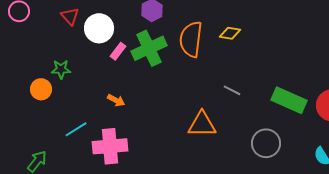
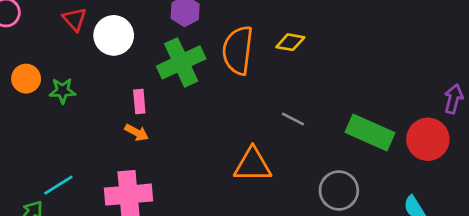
pink rectangle: (118, 51) -> (139, 102), moved, turned -42
orange circle: (41, 89) -> (26, 79), moved
cyan line: (76, 129) -> (58, 185), moved

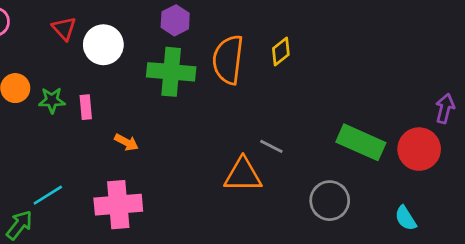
yellow diamond: (290, 42) -> (281, 52), turned -48
green cross: (181, 62) -> (171, 72), turned 30
pink rectangle: (139, 102) -> (86, 107), moved
gray line: (293, 119) -> (271, 146), moved

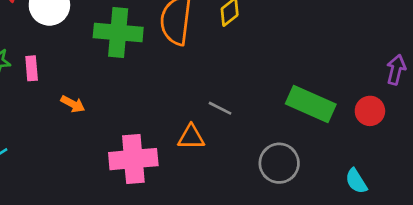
red circle: (419, 149) -> (370, 111), size x0.7
orange triangle: (243, 175) -> (191, 137), size x0.7
pink cross: (118, 205) -> (133, 159), moved

